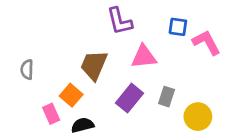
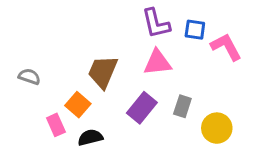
purple L-shape: (120, 21) -> (156, 23), moved
gray semicircle: (27, 70) -> (29, 77), turned 108

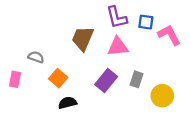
brown trapezoid: (103, 72) -> (83, 38), moved
gray semicircle: (29, 77) -> (36, 57), moved
pink rectangle: (56, 125) -> (15, 79), moved, turned 35

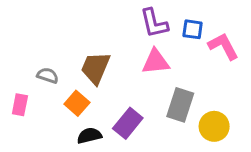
brown trapezoid: (83, 38) -> (95, 68), moved
gray rectangle: (136, 79) -> (180, 105), size x1.5
purple rectangle: (106, 81) -> (128, 123), moved

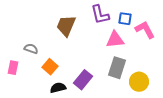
pink triangle: (156, 62) -> (115, 40), moved
brown trapezoid: (95, 68) -> (66, 26), moved

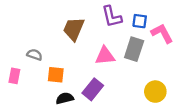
pink triangle: (115, 40) -> (105, 56), moved
orange square: (50, 67) -> (56, 75), turned -35
gray rectangle: (117, 68) -> (134, 49), moved

